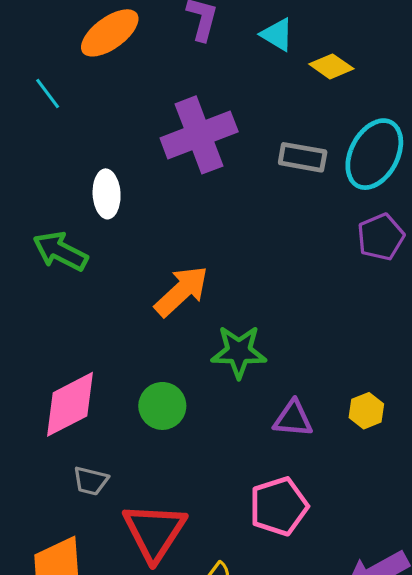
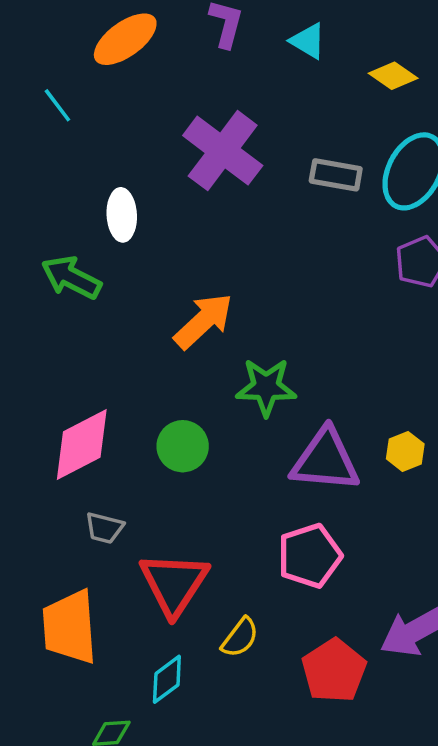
yellow diamond: (331, 66) -> (393, 76), moved
purple cross: (199, 135) -> (223, 151), turned -32
purple triangle: (293, 419) -> (325, 460), size x1.6

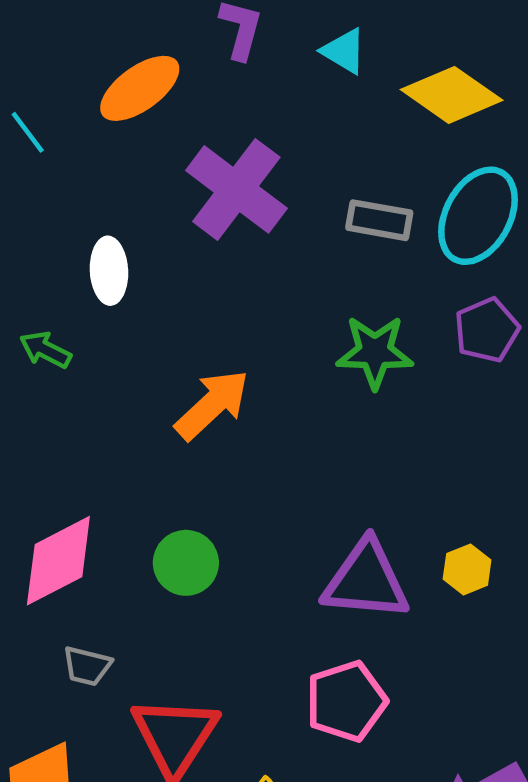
orange ellipse: (125, 39) -> (140, 88), moved
yellow diamond: (393, 76) -> (452, 95), size x1.6
green arrow: (71, 277) -> (45, 350), size x0.7
green star: (266, 387) -> (375, 352), moved

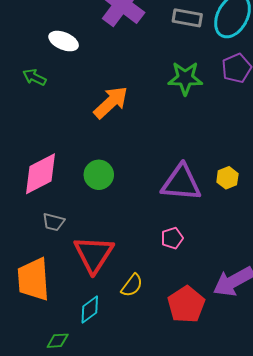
white ellipse: (109, 271) -> (64, 41), turned -64
pink pentagon: (346, 701) -> (172, 238), size x0.6

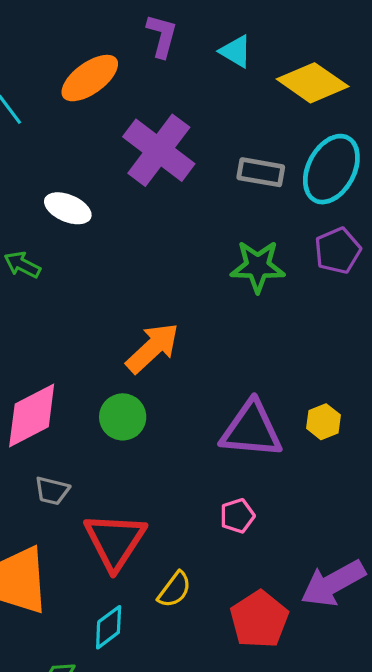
orange arrow: (111, 102) -> (153, 348), moved

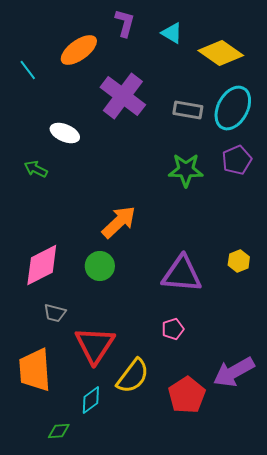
yellow hexagon: (324, 422) -> (239, 261), moved
yellow semicircle: (174, 590) -> (133, 376), size x1.5

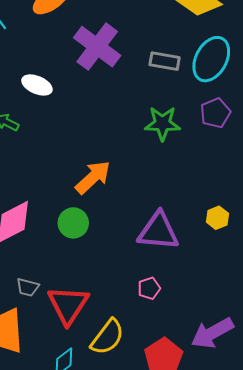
gray trapezoid: (55, 313) -> (28, 287), moved

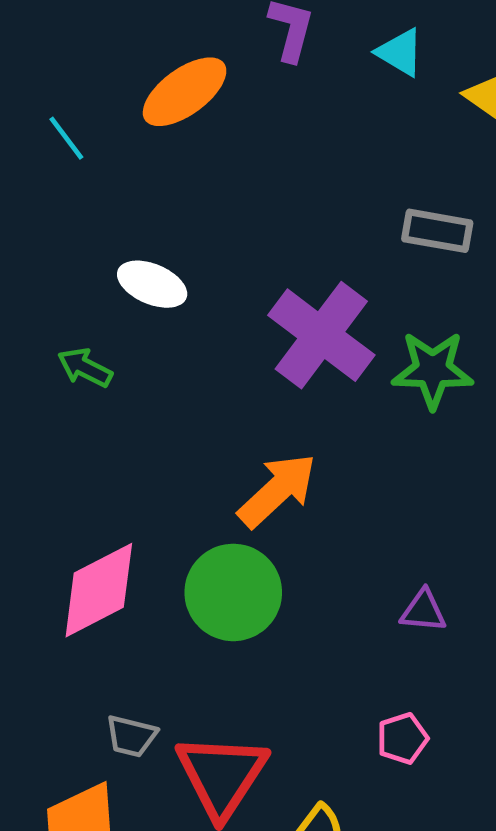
purple cross: (97, 47) -> (321, 335), moved
green circle: (73, 223) -> (233, 592), size x1.4
purple triangle: (158, 231) -> (423, 611), size x0.5

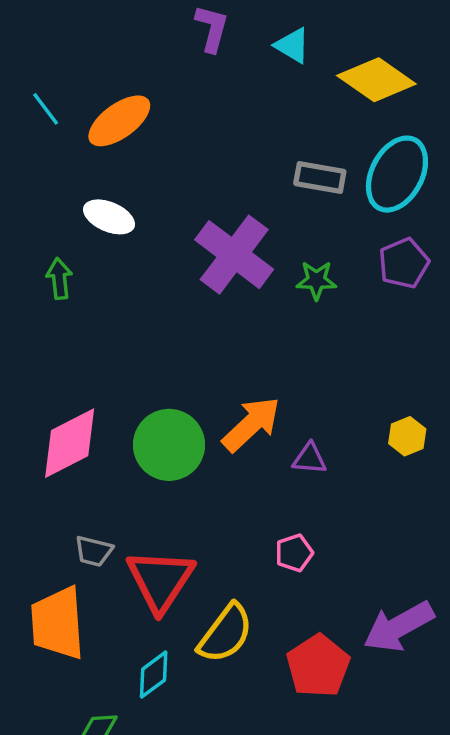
orange ellipse: (185, 92) -> (119, 121), moved
green arrow: (85, 368) -> (59, 279), turned 57
green star: (433, 370) -> (316, 280), size x0.7
orange arrow: (277, 490) -> (251, 424), moved

